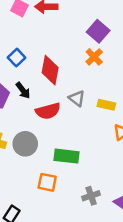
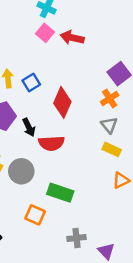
black arrow: (23, 90) -> (29, 127), moved
gray triangle: (77, 98) -> (109, 125), moved

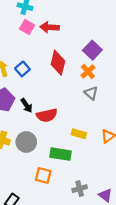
red diamond: (62, 102) -> (58, 63), moved
yellow rectangle: (112, 149) -> (79, 134), moved

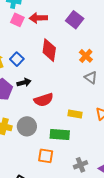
purple square: (92, 50) -> (75, 20), moved
orange cross: (88, 72) -> (86, 56), moved
gray triangle: (91, 93) -> (91, 78), moved
black arrow: (26, 105) -> (24, 82), moved, turned -64

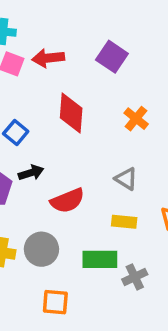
gray triangle: (91, 78) -> (126, 179), moved
orange square: (46, 156) -> (55, 302), moved
gray cross: (81, 165) -> (135, 277), moved

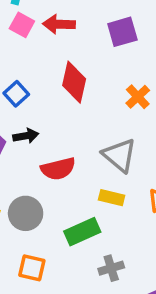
purple square: (112, 57) -> (122, 32), turned 32
gray triangle: (126, 179) -> (120, 155), size x1.5
green rectangle: (100, 259) -> (82, 232), turned -32
gray cross: (135, 277) -> (111, 268), moved

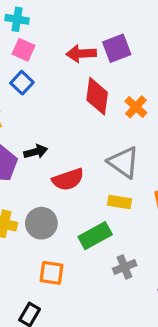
red arrow: (59, 24) -> (81, 54), moved
red diamond: (74, 82) -> (97, 96), moved
blue square: (16, 94) -> (22, 83), moved

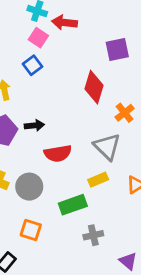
red arrow: (81, 54) -> (64, 23), moved
orange cross: (136, 107) -> (125, 113), moved
yellow rectangle: (119, 202) -> (98, 180), turned -42

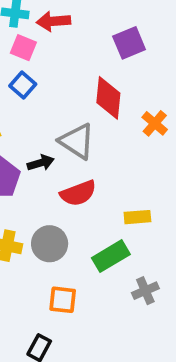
gray triangle: (107, 147) -> (77, 141), moved
yellow rectangle: (98, 180) -> (137, 217), turned 30

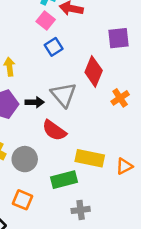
blue square: (23, 85) -> (54, 47), moved
red semicircle: (78, 193) -> (54, 130), turned 40
yellow rectangle: (137, 217) -> (90, 158), size x1.5

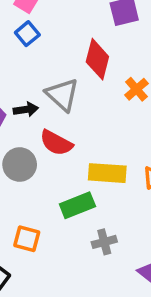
blue square: (54, 47) -> (27, 34), moved
gray circle: (25, 159) -> (20, 165), moved

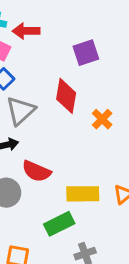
gray triangle: (62, 95) -> (21, 111), moved, turned 40

